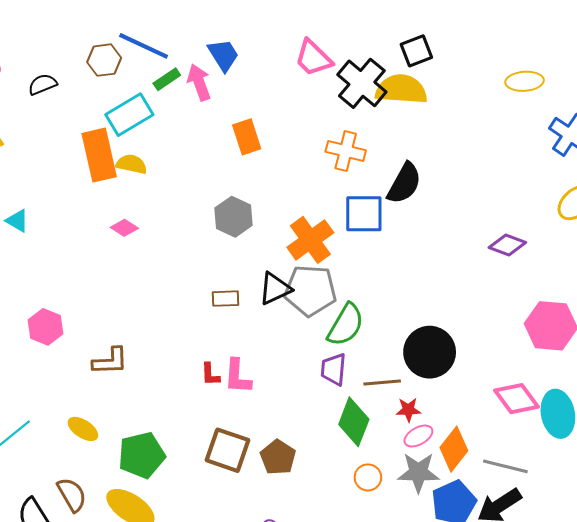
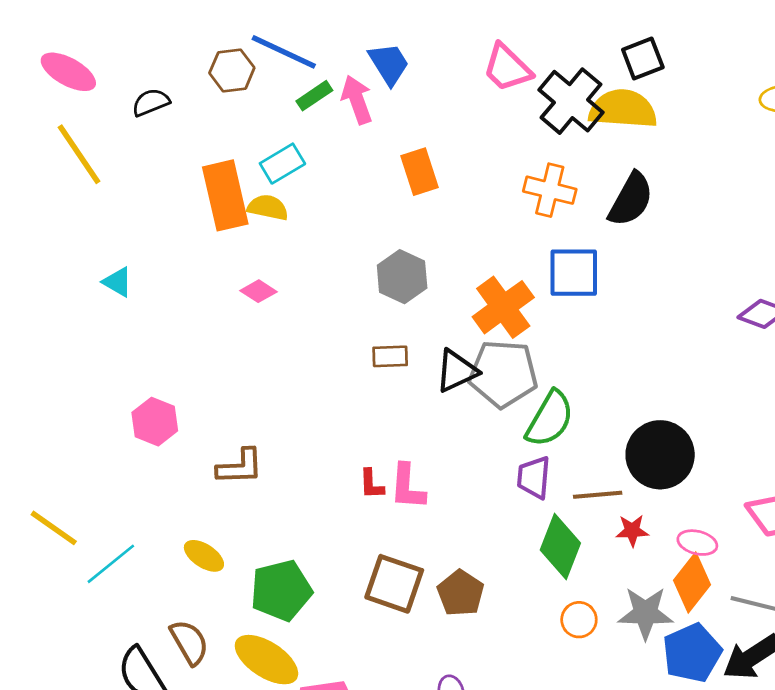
cyan rectangle: (129, 115) -> (282, 164), moved, size x0.7
black semicircle: (404, 183) -> (631, 199), moved
brown rectangle: (225, 299) -> (390, 356), moved
pink ellipse: (418, 436) -> (697, 543), moved, turned 44

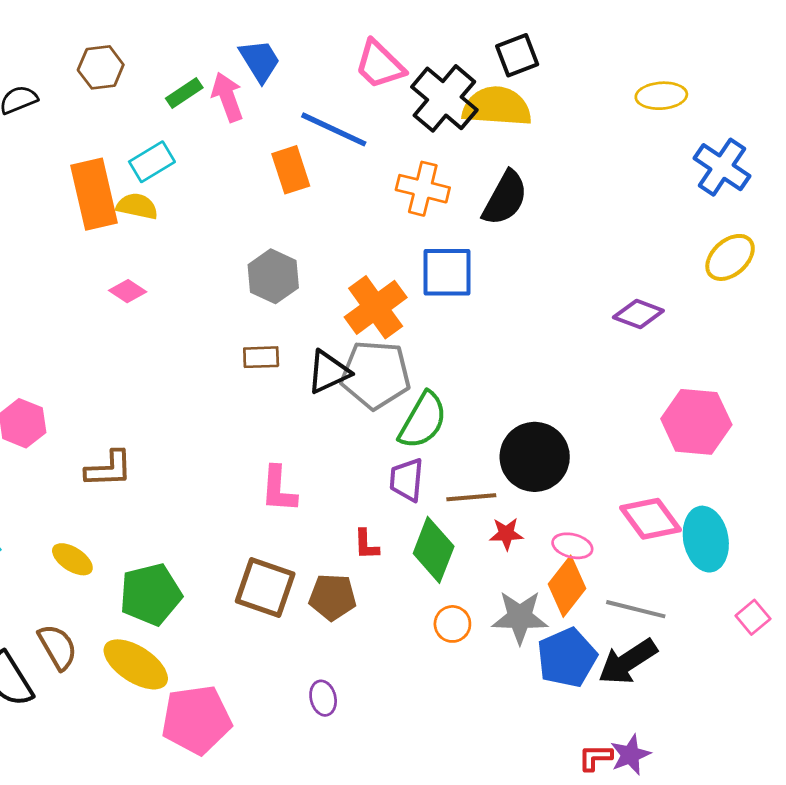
blue line: (284, 52) -> (334, 129), moved
red L-shape: (372, 484) -> (366, 544), moved
brown pentagon: (461, 593) -> (333, 597), turned -30

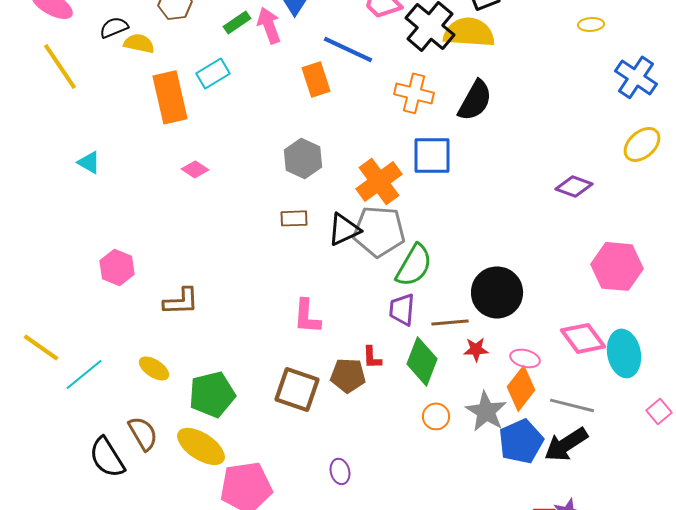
yellow ellipse: (661, 96) -> (591, 24), size x0.7
yellow semicircle: (137, 206) -> (139, 43), moved
brown pentagon: (333, 597) -> (348, 375), moved
gray star: (520, 617) -> (486, 411), turned 30

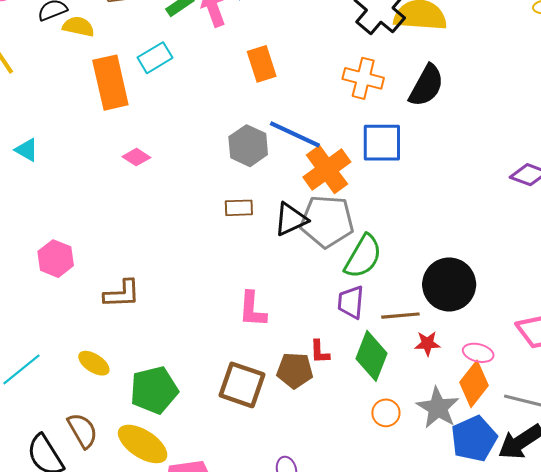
blue line: (348, 49) -> (295, 134), moved

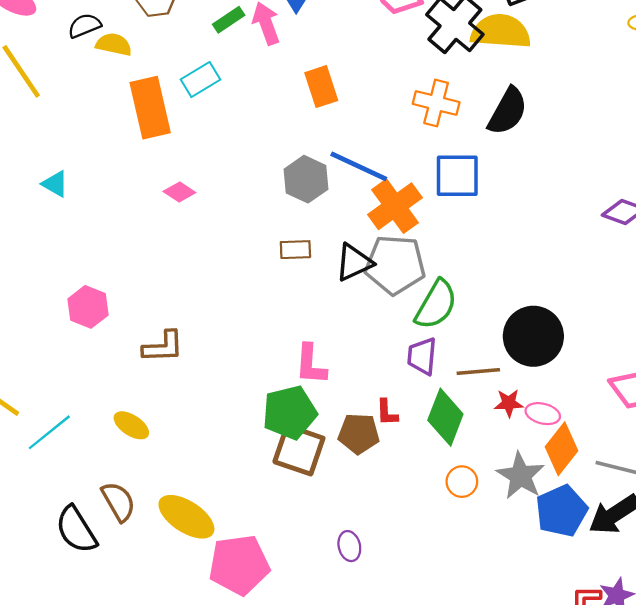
pink ellipse: (478, 353) -> (543, 414), moved
green pentagon: (154, 390) -> (290, 412), moved

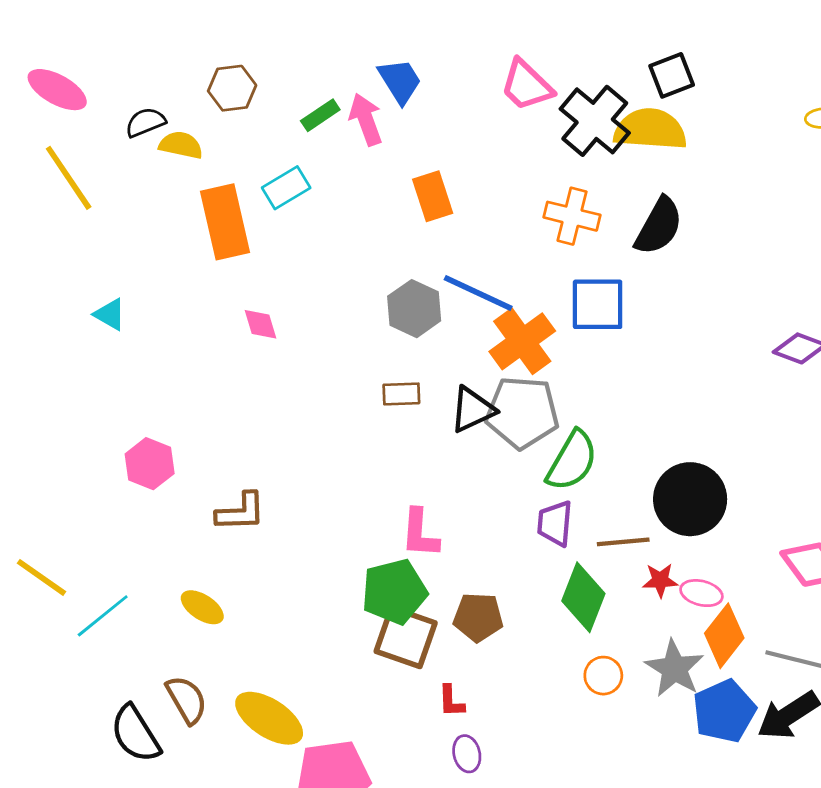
pink diamond: (179, 192) -> (261, 324), turned 40
red L-shape: (387, 412) -> (451, 701), moved

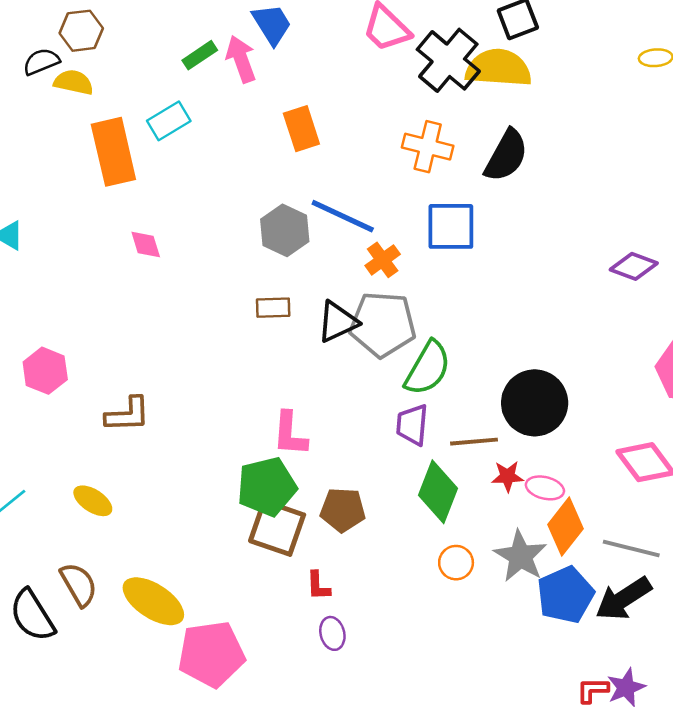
brown hexagon: (232, 88) -> (81, 31), moved
orange cross: (522, 341) -> (383, 260), size x0.6

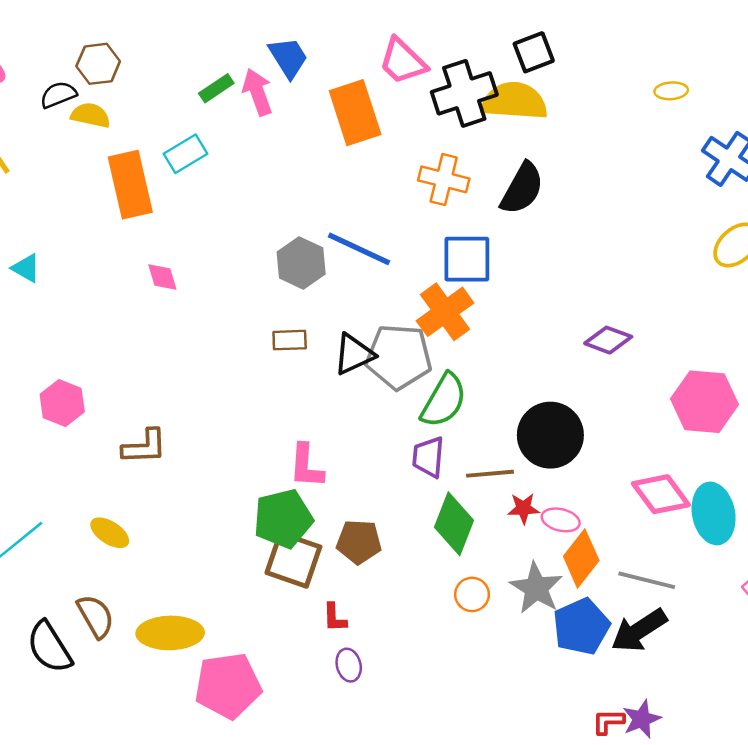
black cross: (448, 60) -> (464, 93), turned 32
orange rectangle: (301, 129) -> (355, 113), moved, size x1.4
orange cross: (383, 260) -> (445, 312), moved, size x1.6
purple diamond: (634, 266) -> (608, 340), moved
yellow ellipse: (153, 601) -> (170, 633), turned -34

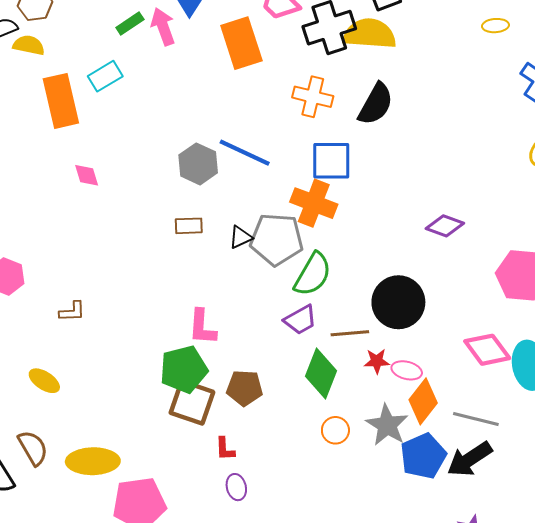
orange cross: (445, 312) -> (314, 203), turned -33
black triangle: (354, 354) -> (240, 237), size x0.7
brown L-shape: (144, 447) -> (72, 312), size x0.7
purple trapezoid: (428, 457) -> (300, 320), turned -124

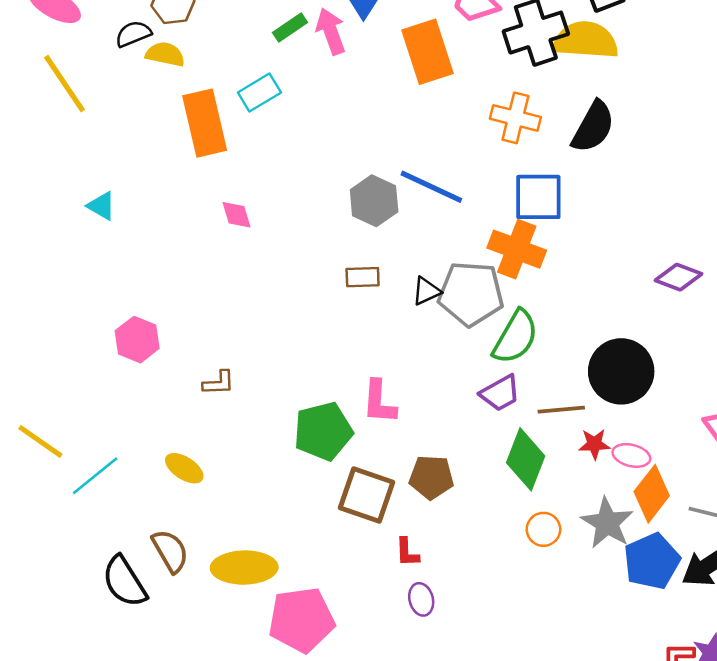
green pentagon: (184, 369) -> (323, 431), moved

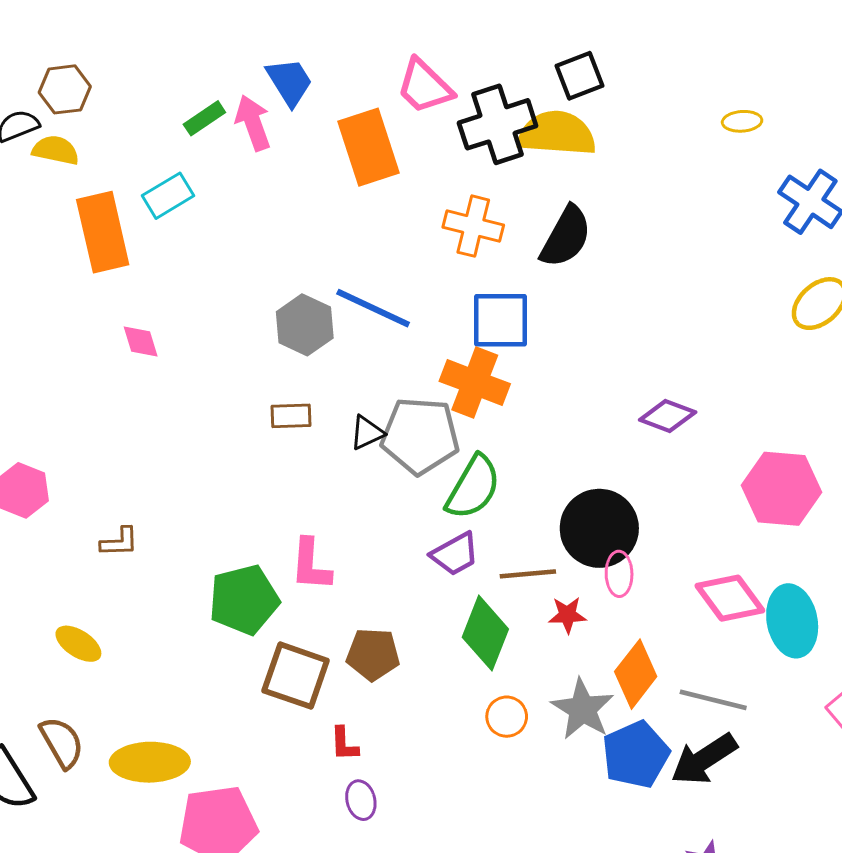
pink ellipse: (631, 455) -> (619, 574), moved, turned 75

